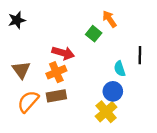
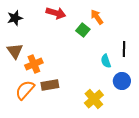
red arrow: (63, 53) -> (56, 13), moved
brown triangle: (21, 70) -> (15, 51), moved
orange cross: (56, 72) -> (34, 64), moved
blue circle: (113, 91) -> (122, 81), moved

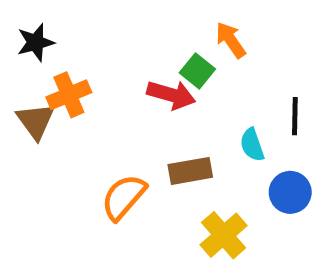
red arrow: (56, 13) -> (171, 95), moved
orange cross: (34, 64) -> (69, 95), moved
brown rectangle: (50, 85) -> (190, 171), moved
orange semicircle: (25, 90) -> (124, 197), moved

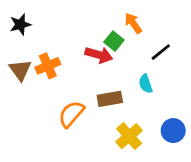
orange cross: (69, 95) -> (48, 66), moved
black line: (295, 116) -> (161, 52), moved, turned 50
blue circle: (290, 192) -> (173, 131), moved

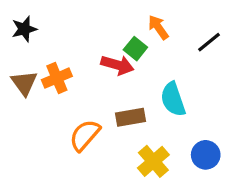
black line: (161, 52) -> (209, 42), moved
cyan semicircle: (146, 84) -> (173, 99), size x1.5

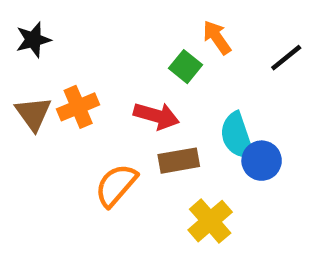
red arrow: (117, 65) -> (156, 116), moved
blue circle: (206, 155) -> (262, 161), moved

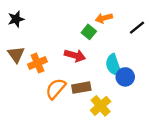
orange arrow: (217, 37) -> (104, 18), turned -70
orange cross: (78, 107) -> (37, 63), moved
brown rectangle: (179, 161) -> (81, 88), moved

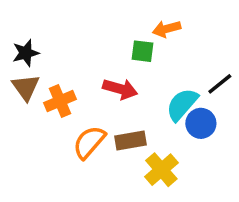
black star: (16, 19) -> (26, 53), moved
black line: (137, 28) -> (220, 84), moved
green square: (89, 32) -> (143, 51), turned -32
cyan semicircle: (113, 65) -> (182, 104), turned 60

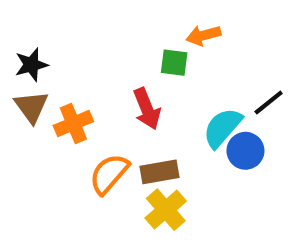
red arrow: (120, 89) -> (147, 109), turned 52
yellow cross: (161, 170) -> (166, 210), moved

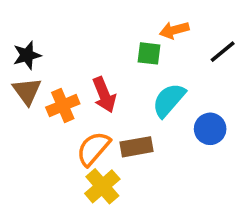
black line: (269, 103) -> (223, 52), moved
red arrow: (147, 109) -> (104, 95), moved
cyan semicircle: (222, 128) -> (169, 100), moved
yellow cross: (166, 210) -> (102, 186), moved

